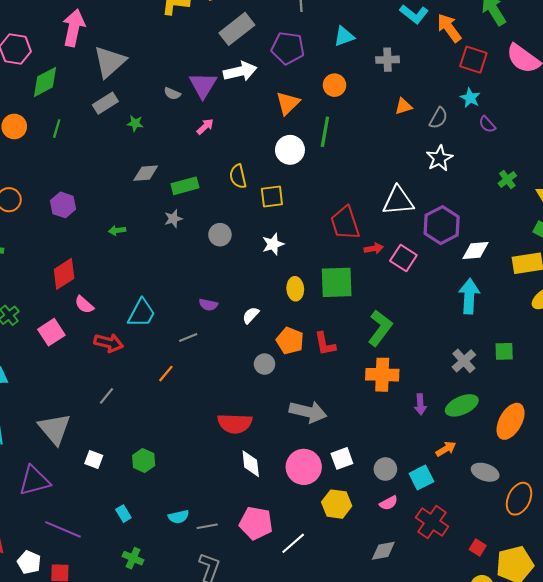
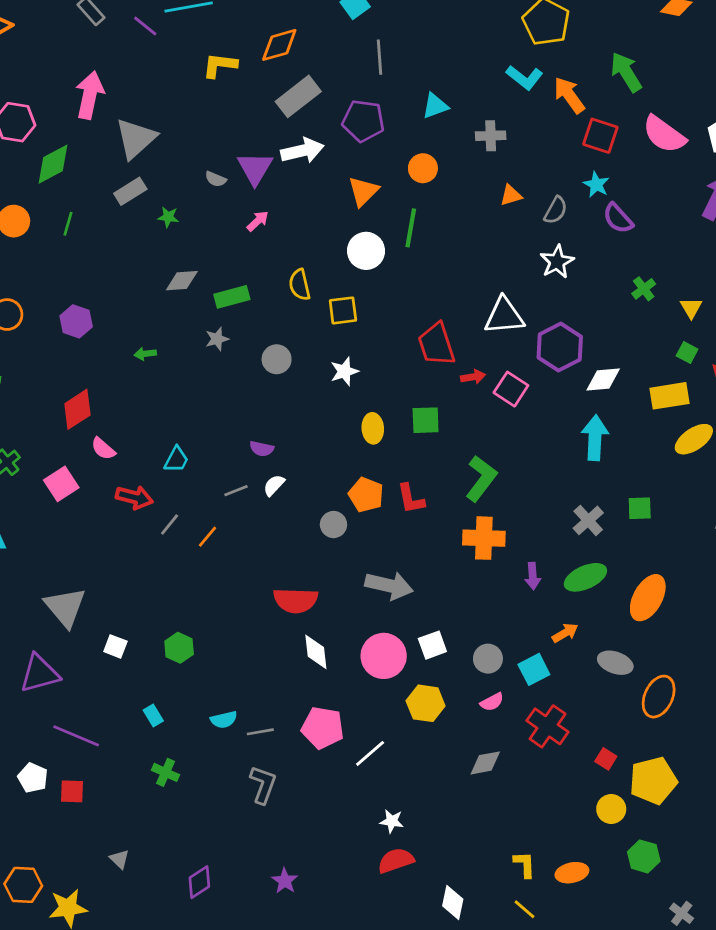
purple semicircle: (487, 124) -> (618, 218), size x1.4
green square: (337, 282) -> (426, 420), size x0.7
cyan trapezoid: (141, 313) -> (176, 459), size x0.7
white semicircle: (251, 315) -> (274, 485), moved
gray line: (106, 396) -> (170, 525), moved

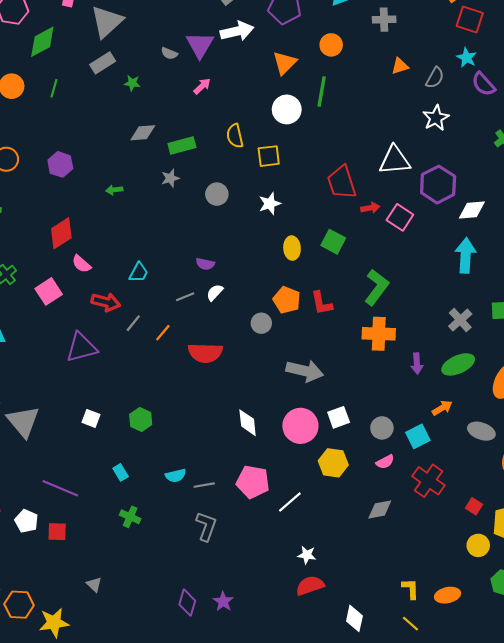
green square: (426, 420) -> (333, 242), turned 30
red semicircle: (296, 600) -> (205, 353), moved
gray triangle: (65, 607) -> (23, 422), moved
purple triangle: (40, 674) -> (81, 348), moved
purple diamond: (199, 882) -> (187, 603), moved, turned -40

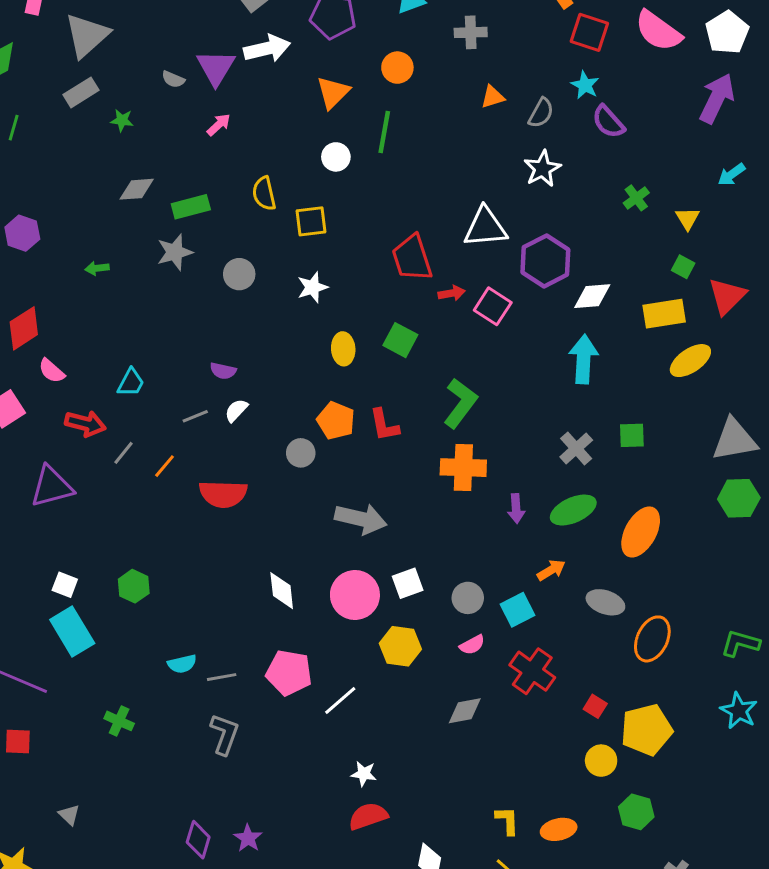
white circle: (287, 109) -> (336, 157), size x0.7
gray star: (170, 178) -> (175, 252), size x1.4
cyan rectangle: (121, 472) -> (72, 632), moved, size x2.0

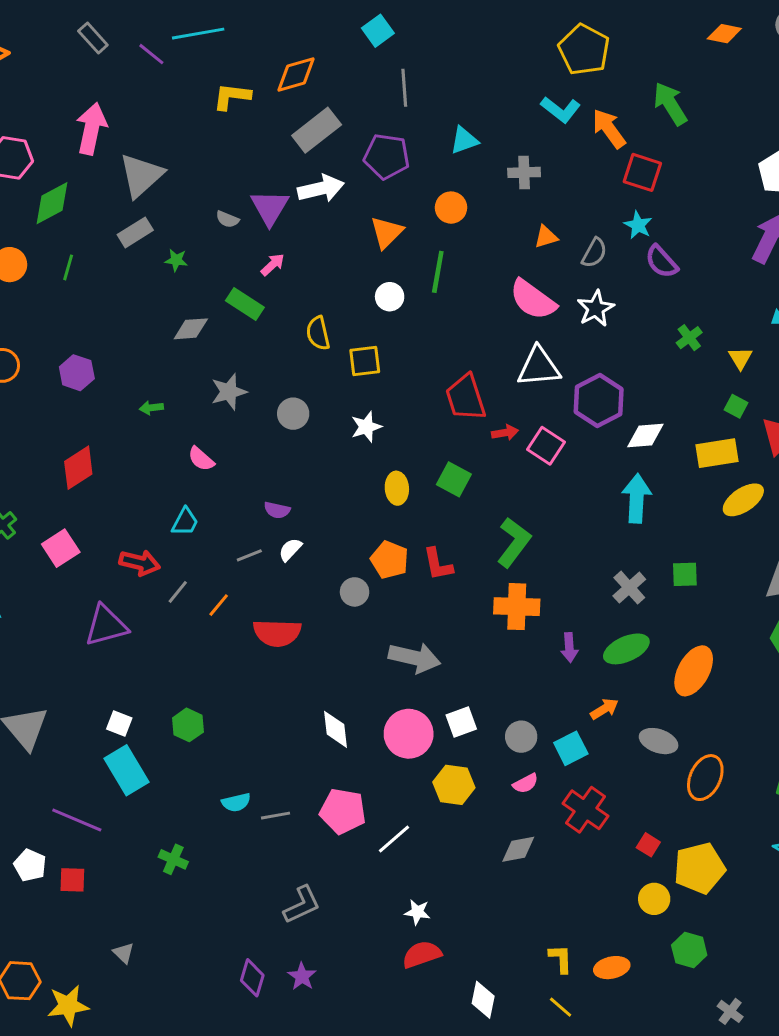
pink semicircle: (658, 31) -> (533, 300), moved
green rectangle: (191, 207) -> (245, 304), moved, turned 48
pink semicircle: (52, 371) -> (201, 459), moved
gray L-shape: (225, 734) -> (302, 905), moved, turned 45

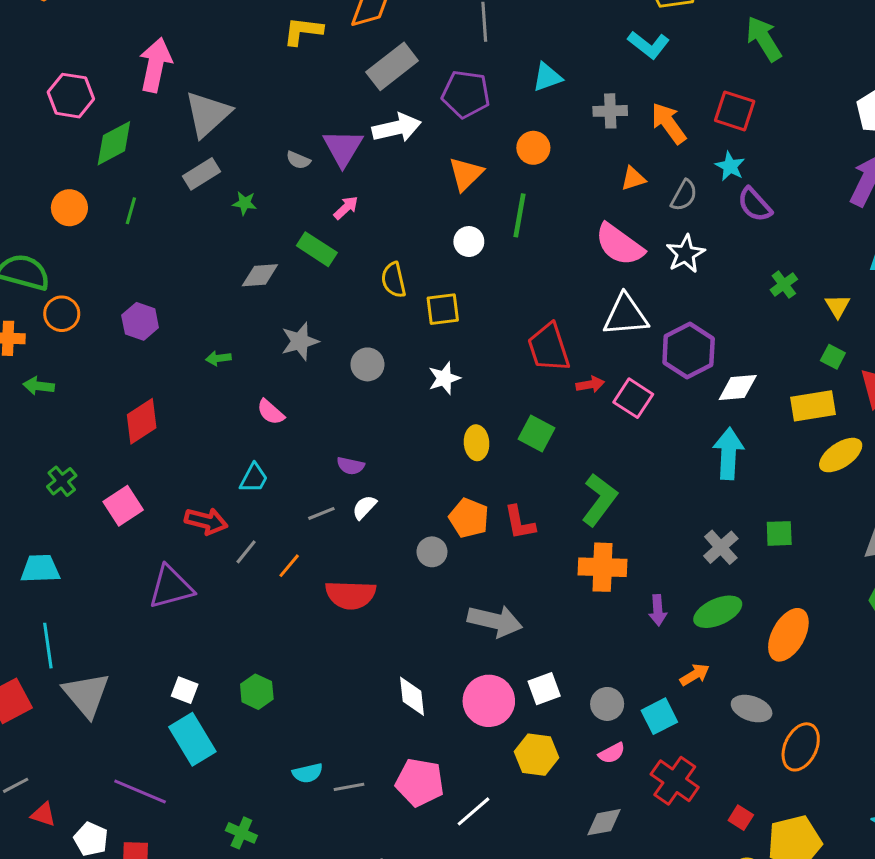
orange arrow: (609, 129) -> (669, 123), moved

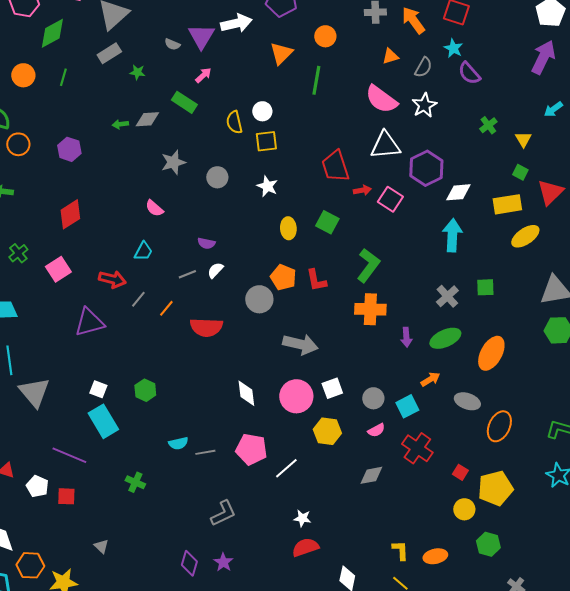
white circle: (469, 242) -> (262, 111), moved
green arrow: (218, 358) -> (120, 124), moved
white star: (444, 378) -> (267, 186), turned -30
gray circle: (432, 552) -> (259, 299), size x1.4

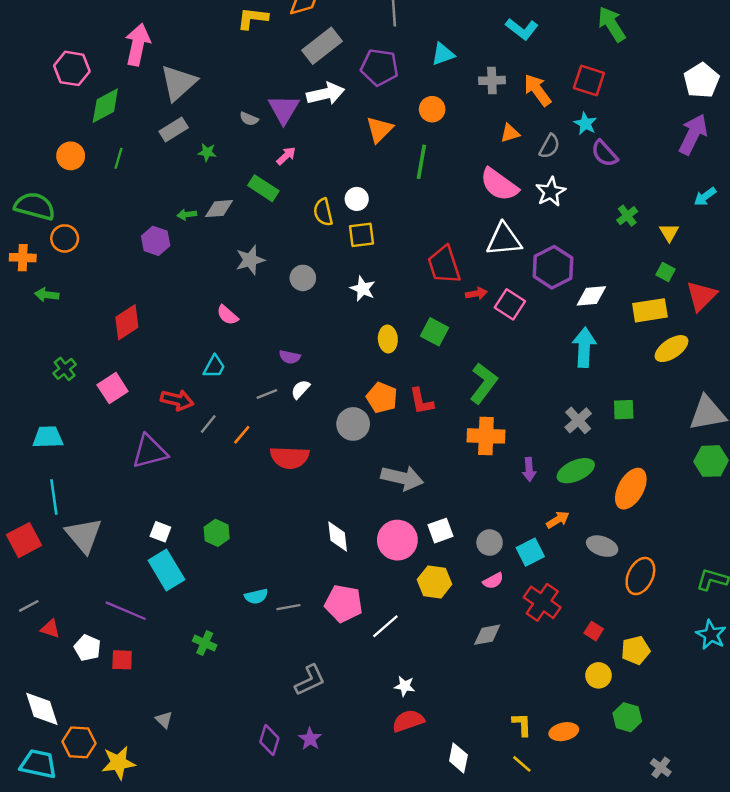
purple hexagon: (69, 149) -> (156, 241), moved
yellow pentagon: (495, 488) -> (636, 650), size x0.7

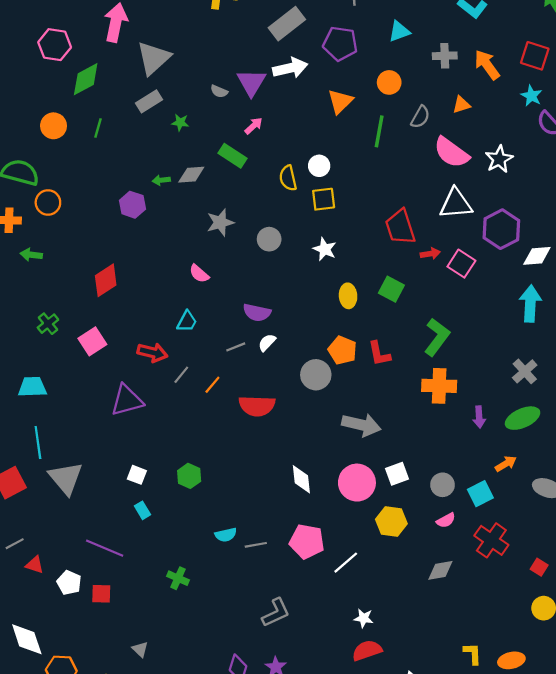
gray semicircle: (549, 146) -> (420, 117), moved
purple semicircle: (290, 357) -> (257, 313), size x1.4
cyan rectangle: (166, 570) -> (142, 510), size x0.5

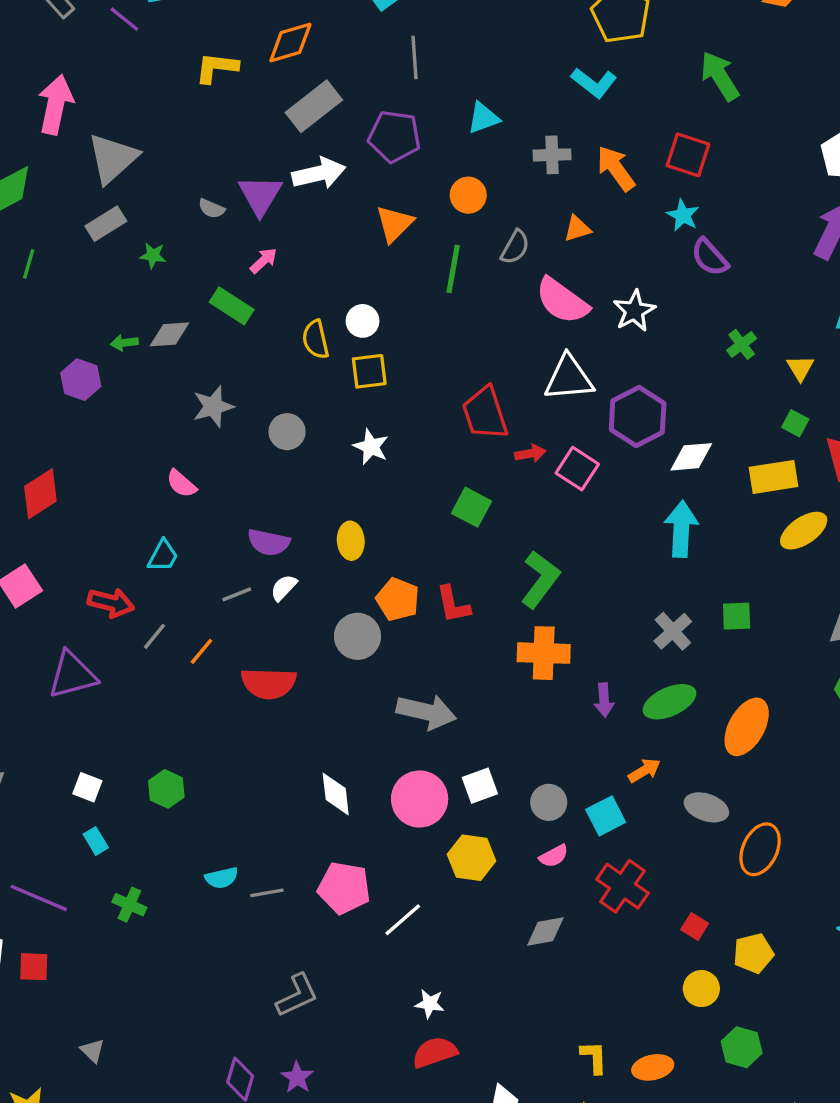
yellow ellipse: (348, 296) -> (351, 541), moved
green cross: (178, 578) -> (129, 905), moved

